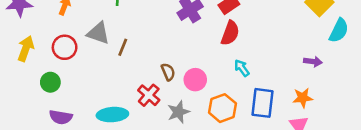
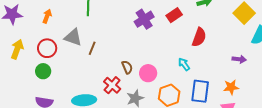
red semicircle: (230, 33) -> (199, 37), moved
green circle: (50, 82) -> (43, 71), moved

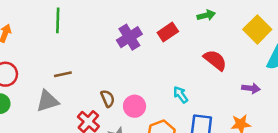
gray triangle: (73, 37) -> (48, 101), moved, turned -36
red semicircle: (199, 37) -> (215, 60), moved, turned -72
brown line: (92, 48) -> (63, 74), turned 56

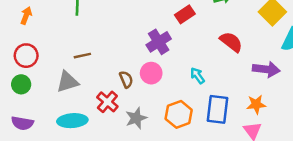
purple cross: (129, 37) -> (159, 42), moved
purple arrow: (251, 88) -> (266, 69), size x1.5
pink circle: (135, 106) -> (151, 73), moved

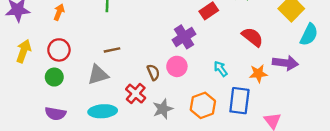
orange star: (256, 104) -> (258, 74), moved

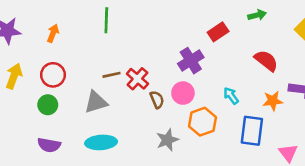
red cross: (136, 94) -> (137, 79), moved
orange hexagon: (203, 105) -> (202, 122), moved

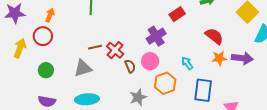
red circle: (53, 75) -> (43, 36), moved
orange star: (273, 101) -> (219, 58), moved

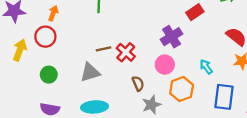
brown semicircle: (130, 66) -> (138, 84), moved

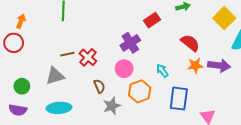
green circle: (49, 75) -> (22, 86), moved

